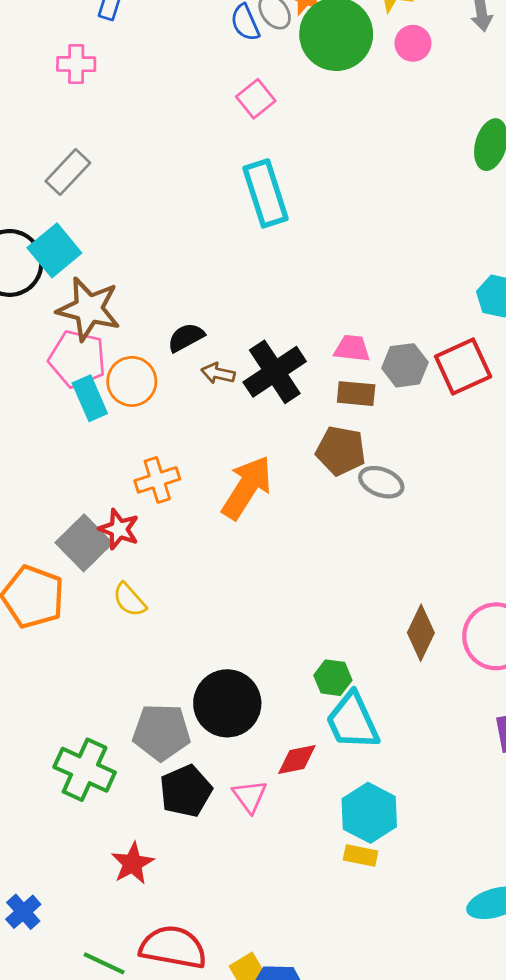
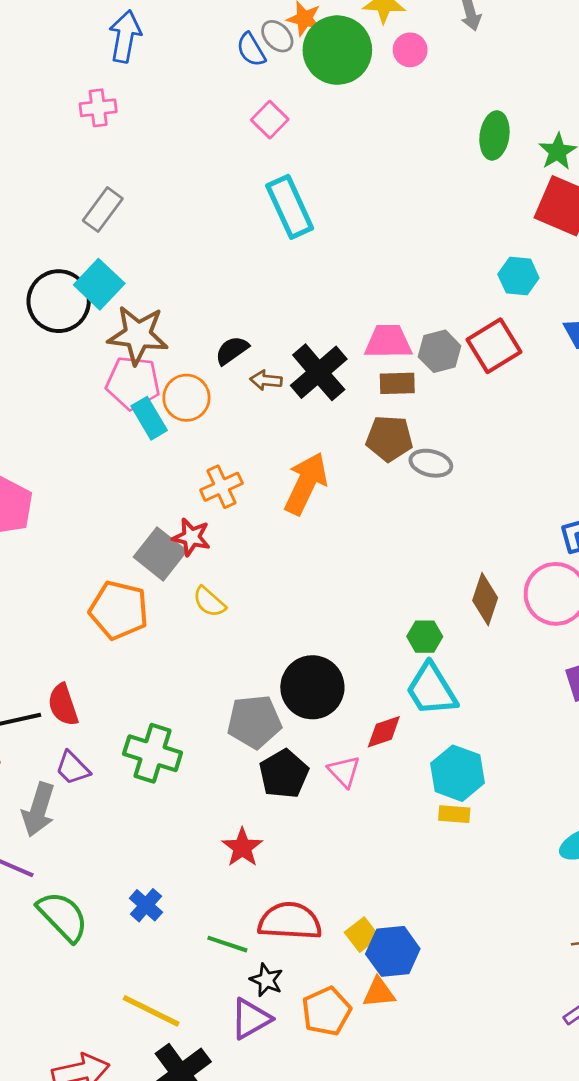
pink trapezoid: (352, 348) -> (388, 342), size x1.4
green hexagon: (333, 678) -> (425, 637), moved
green cross: (85, 770) -> (153, 753), moved

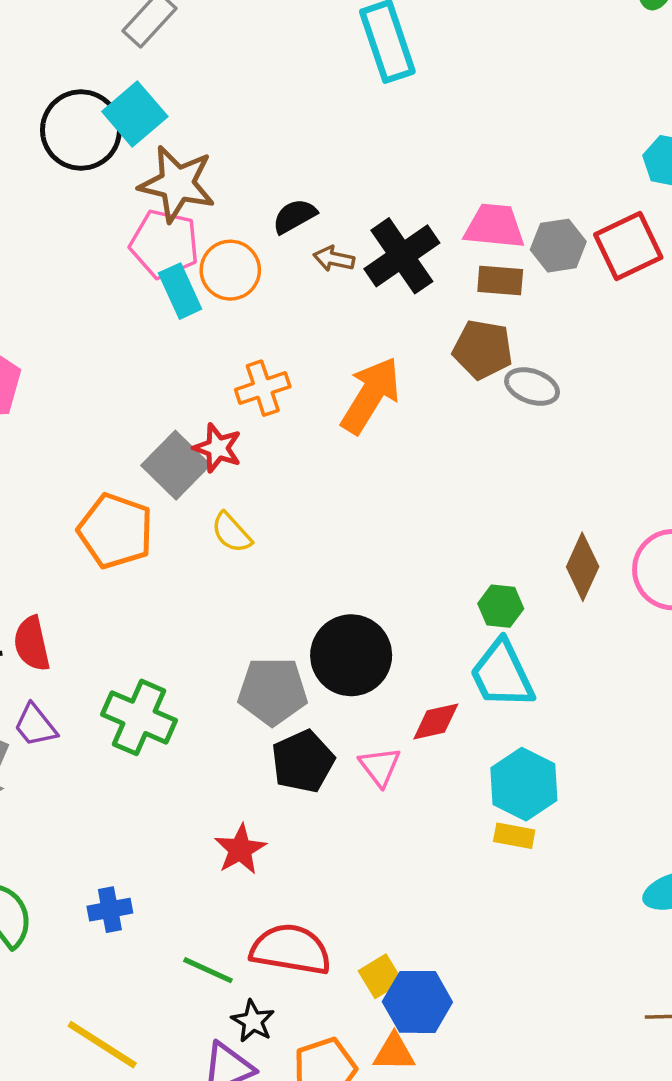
blue cross: (146, 905) -> (110, 910), turned 32

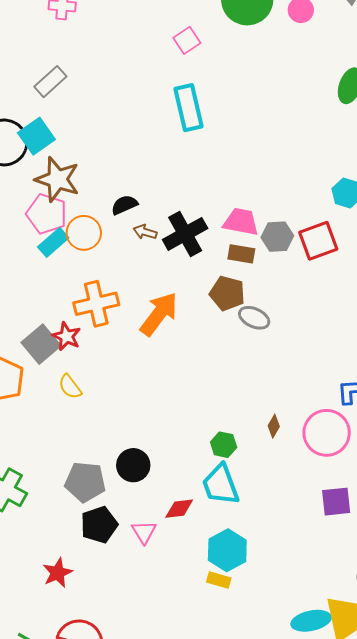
cyan rectangle: (180, 291) -> (53, 242), turned 68
orange cross: (263, 388) -> (96, 304), size x1.4
brown diamond: (583, 567) -> (274, 426), size x0.6
black circle: (351, 655) -> (133, 465), size x0.7

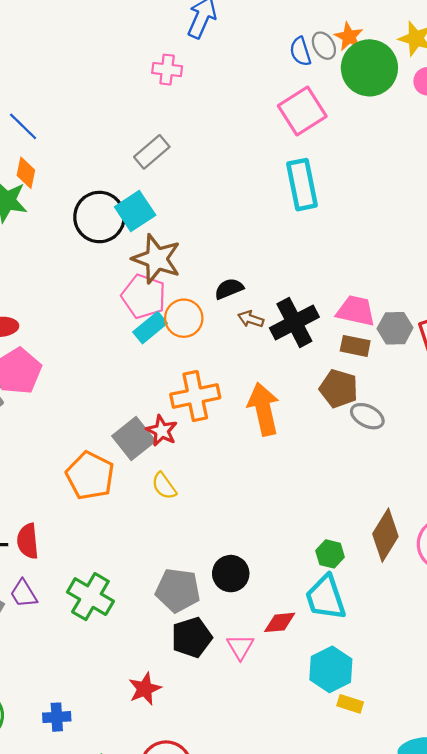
pink square: (187, 40) -> (302, 111), size x1.6
orange arrow: (159, 314) -> (263, 409), turned -51
brown diamond: (274, 426) -> (385, 535), size x2.0
yellow rectangle: (219, 580) -> (350, 704), moved

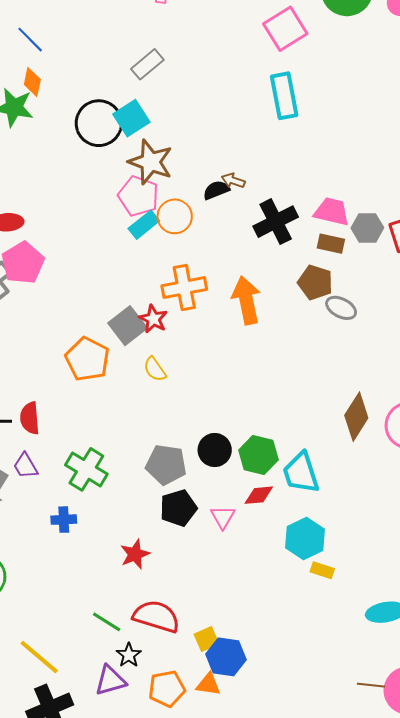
brown arrow: (251, 319) -> (233, 181), moved
green hexagon: (330, 554) -> (258, 455), moved, size x1.5
blue cross: (57, 717) -> (64, 520), moved

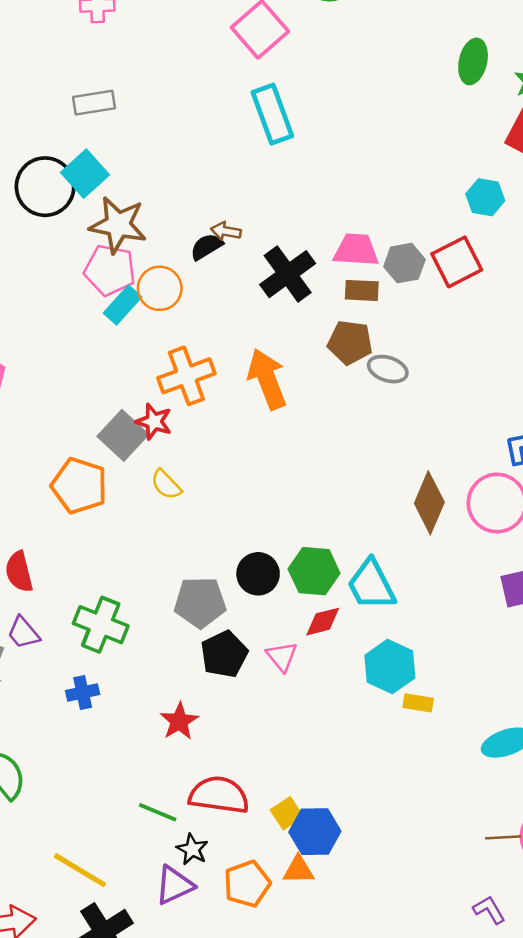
gray rectangle: (147, 64) -> (94, 103), turned 40

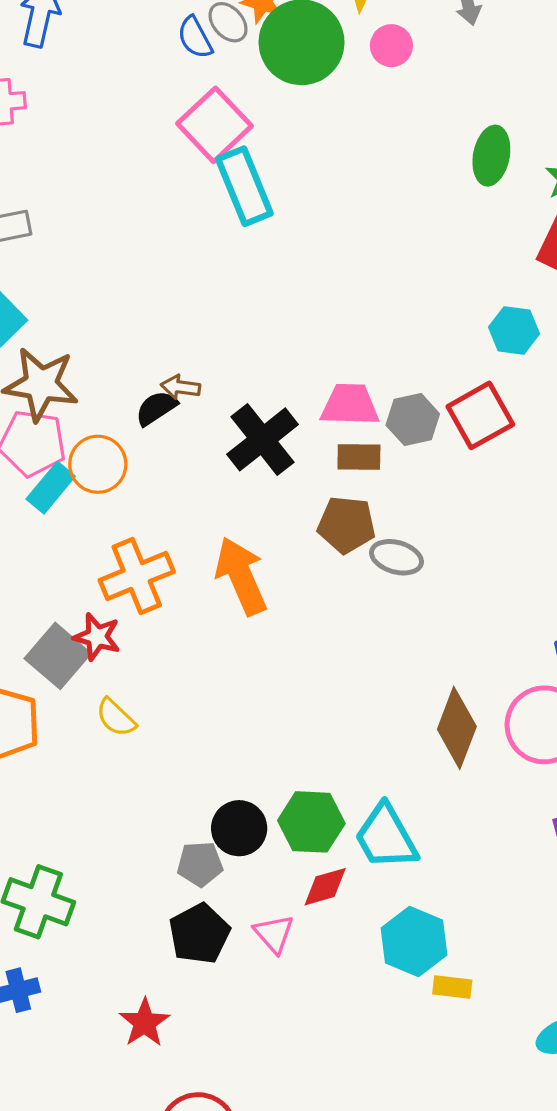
cyan rectangle: (272, 114) -> (244, 186), moved
gray pentagon: (200, 602) -> (200, 864), moved, size x0.7

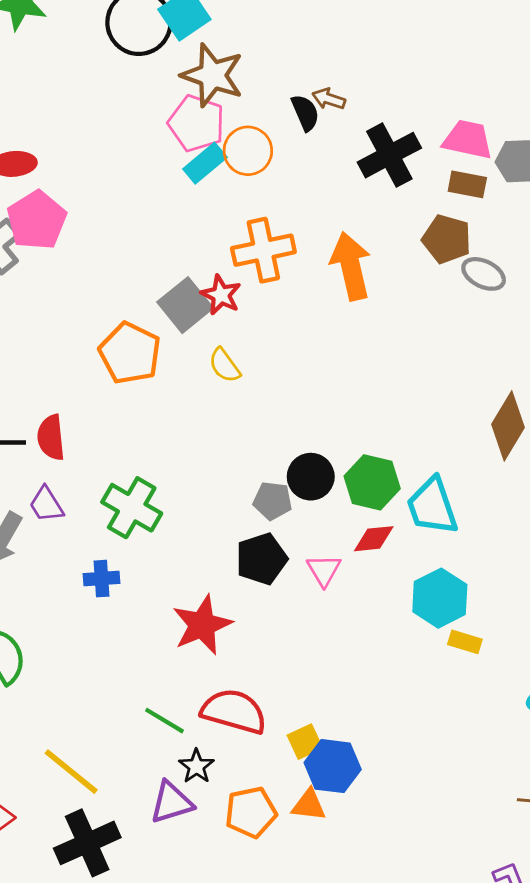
black semicircle: (156, 408) -> (305, 113), turned 90
red star: (145, 1023) -> (202, 625), size x1.4

